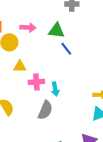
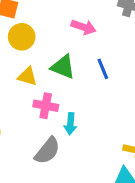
pink arrow: (28, 27) -> (84, 27), moved
green triangle: (56, 31) -> (63, 67), moved

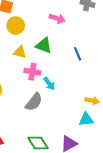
blue line: (103, 69) -> (78, 54), moved
cyan arrow: (70, 124) -> (49, 84), turned -40

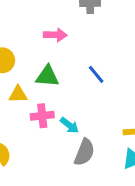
gray semicircle: (34, 102) -> (84, 152), moved

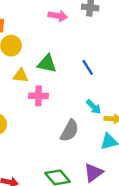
pink arrow: (55, 35) -> (58, 16), moved
cyan arrow: (69, 125) -> (94, 107), moved

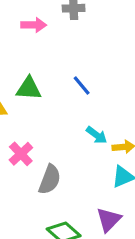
pink cross: (38, 96) -> (21, 154), moved, turned -36
gray semicircle: (70, 131) -> (50, 179), moved

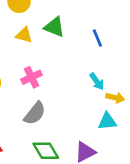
gray semicircle: (50, 179) -> (35, 113), moved

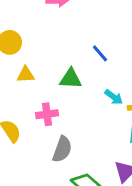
green triangle: (54, 27) -> (71, 79), moved
pink cross: (32, 77) -> (47, 114), turned 36

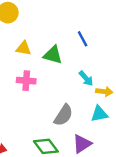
yellow triangle: (26, 75) -> (23, 48), moved
gray semicircle: (62, 149) -> (63, 115), moved

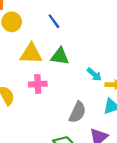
blue line: (83, 39) -> (54, 21), moved
yellow triangle: (23, 48) -> (31, 54), size x1.5

